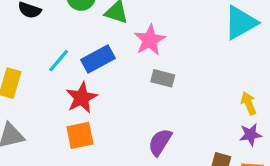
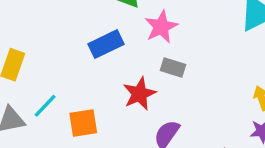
cyan line: (59, 61) -> (45, 106), moved
red star: (82, 98) -> (139, 94), moved

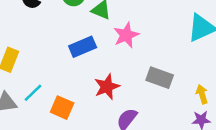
gray rectangle: (173, 68) -> (160, 78), moved, size x1.4
orange square: (83, 123) -> (62, 108), turned 30

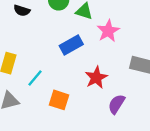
cyan line: (33, 93) -> (35, 78), moved

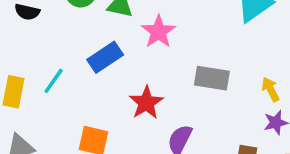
cyan line: (35, 78) -> (54, 81), moved

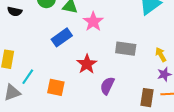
cyan line: (54, 81) -> (28, 77), moved

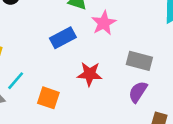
red star: (87, 64) -> (90, 74), turned 30
purple semicircle: (107, 86) -> (138, 92), moved

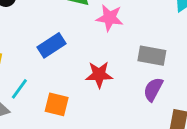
pink star: (104, 23) -> (110, 18), turned -30
blue rectangle: (63, 38) -> (52, 45), moved

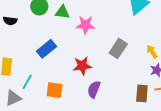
gray rectangle: (152, 56) -> (118, 48), turned -60
purple semicircle: (153, 89) -> (94, 89), moved

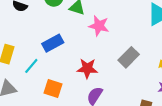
cyan line: (27, 82) -> (31, 66), moved

